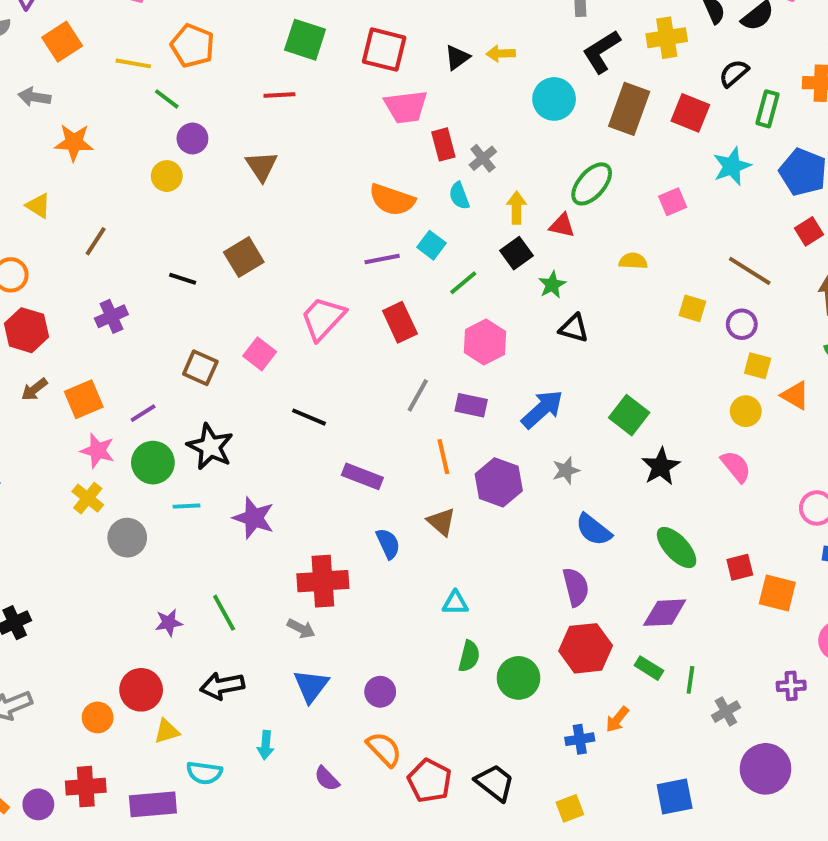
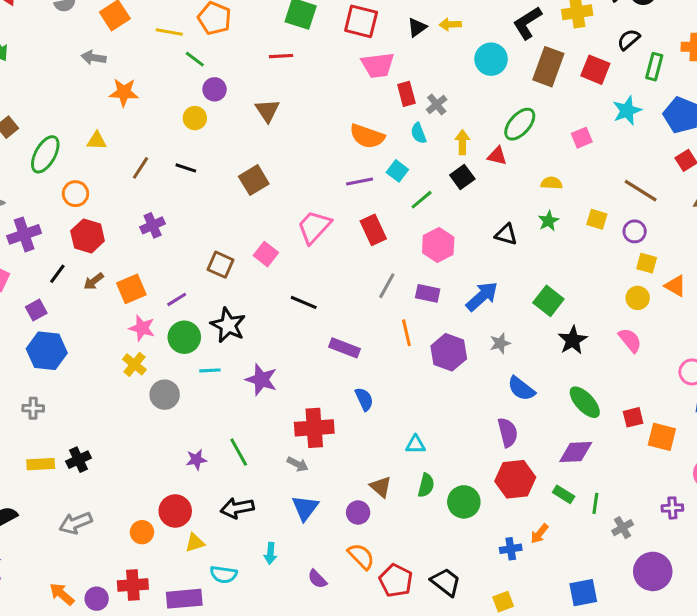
yellow triangle: (38, 206) -> (97, 141), turned -30
black line: (183, 279) -> (186, 168), moved
green star: (552, 285) -> (548, 221), moved
brown triangle: (441, 522) -> (381, 487), moved

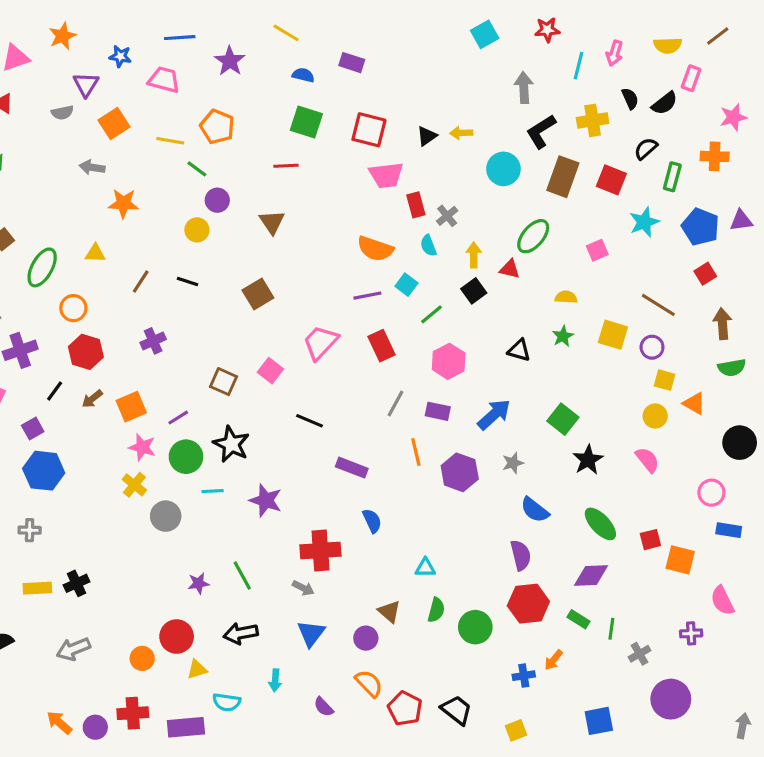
yellow square: (597, 219) -> (613, 335), size x1.4

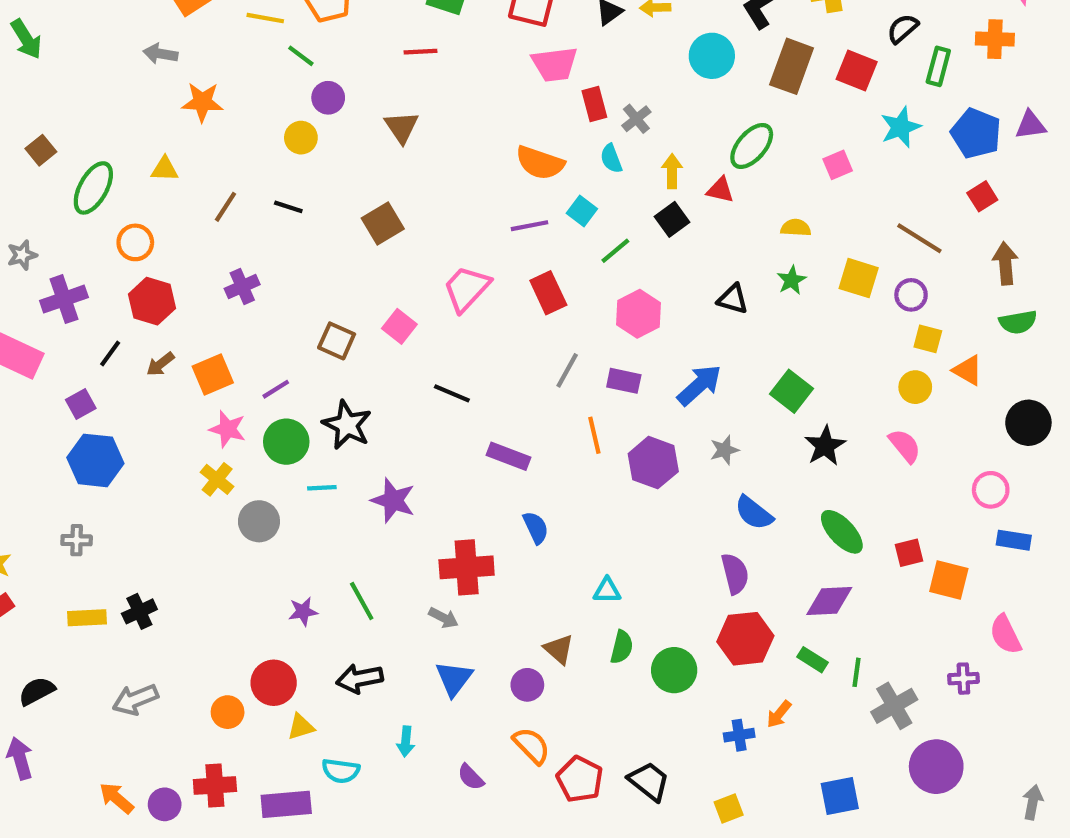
gray cross: (640, 654) -> (894, 706), size x1.5

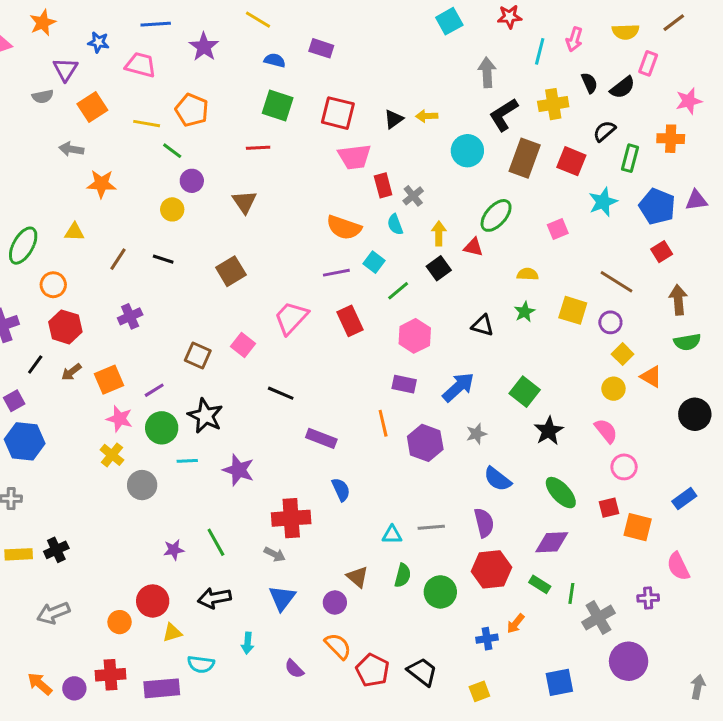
yellow square: (928, 339) -> (623, 354), turned 30
gray line: (567, 370) -> (431, 527), moved, turned 56
pink circle: (991, 490) -> (624, 467), moved
blue rectangle: (1014, 540) -> (684, 499), turned -45

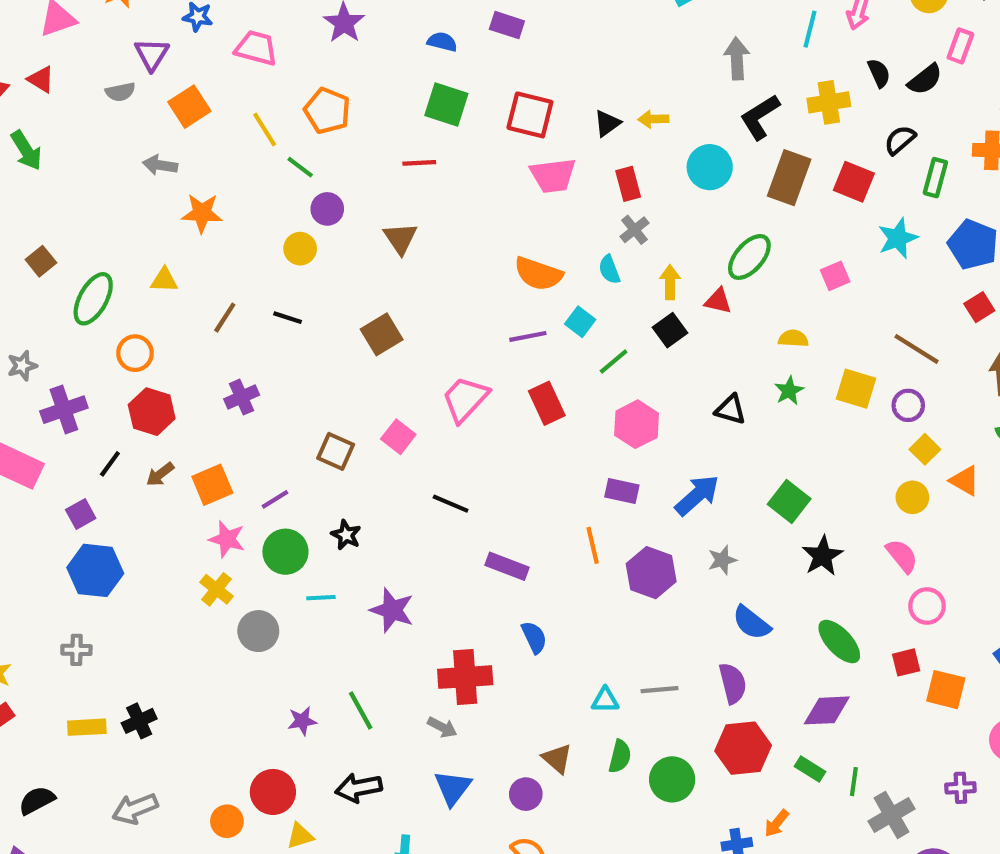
yellow line: (147, 124) -> (265, 130), turned 48
red rectangle: (383, 185) -> (628, 184), moved
black star: (205, 416) -> (346, 535), size x0.6

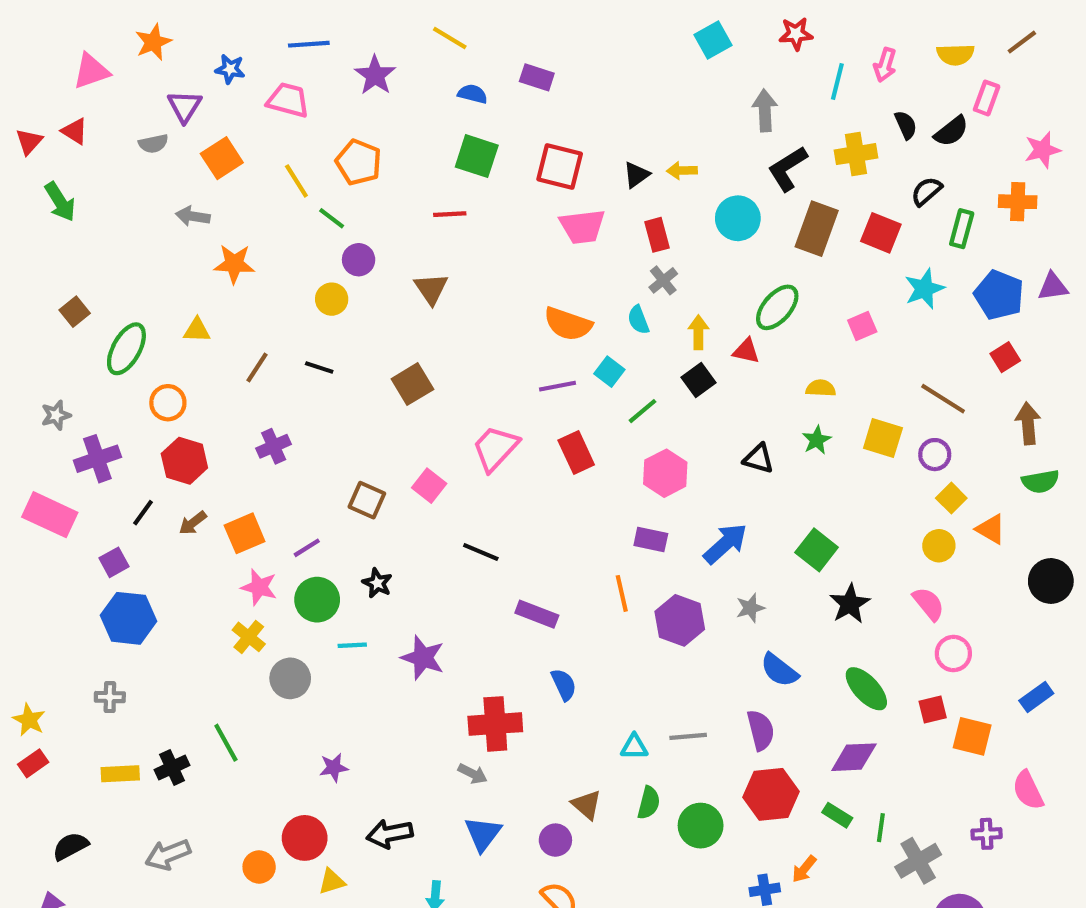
green line: (361, 710) -> (226, 743), moved

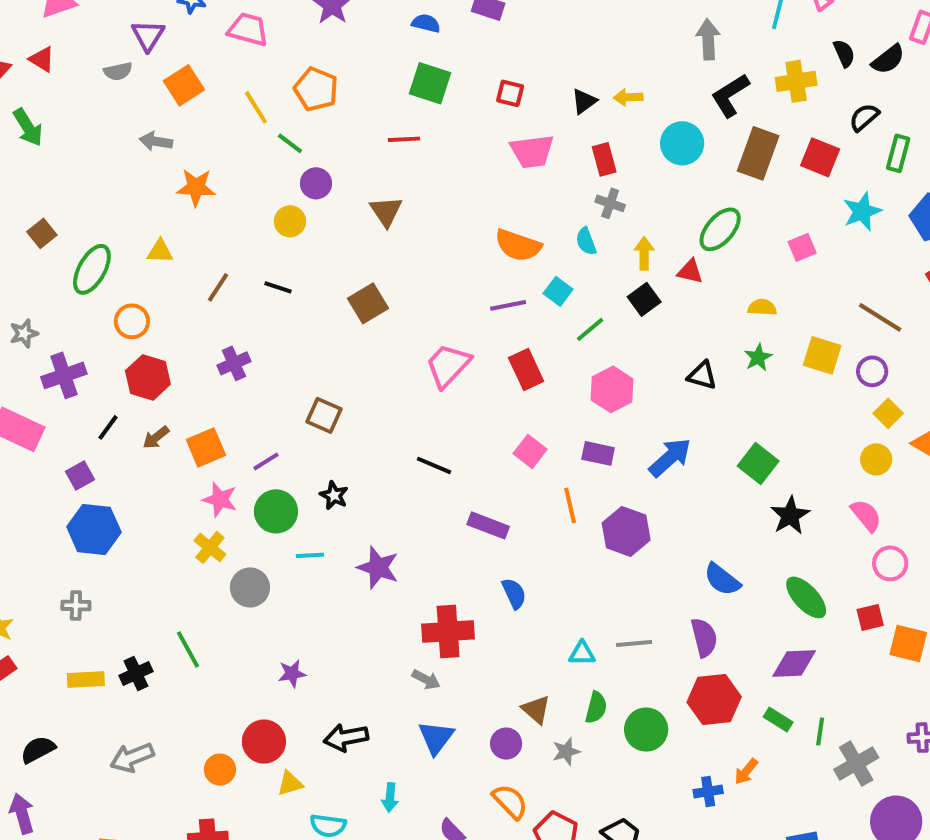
red square: (560, 166) -> (510, 93), size x0.6
gray cross: (663, 280) -> (610, 203), turned -32
pink square: (429, 486) -> (530, 451), moved
gray star: (750, 608) -> (566, 752), moved

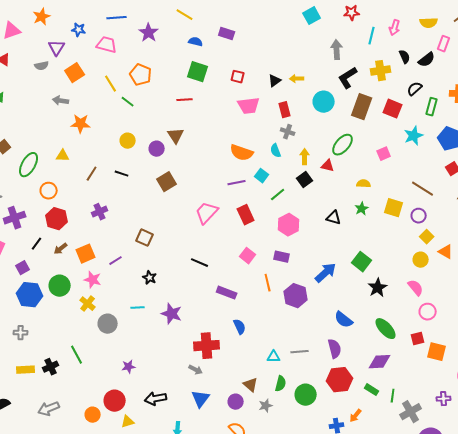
purple circle: (316, 183) -> (157, 149), moved
blue arrow: (670, 457) -> (326, 273), moved
green circle: (276, 511) -> (60, 286), moved

